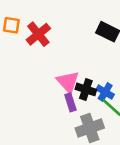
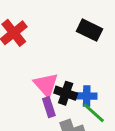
blue cross: (105, 92) -> (87, 96), turned -30

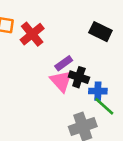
black cross: (66, 93) -> (79, 77), moved
purple rectangle: (49, 107) -> (64, 63), moved, turned 72

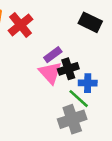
black cross: (79, 77) -> (68, 69), turned -36
green line: (104, 106) -> (79, 99), moved

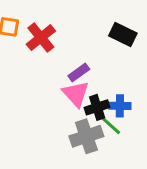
black cross: (68, 69) -> (97, 107), moved
gray cross: (72, 119) -> (86, 136), moved

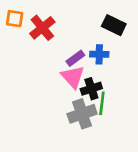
blue cross: (120, 106) -> (99, 54), moved
green line: (109, 124) -> (102, 103), turned 55

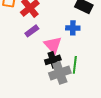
purple rectangle: (75, 58) -> (32, 31), moved
black cross: (91, 89) -> (53, 60), moved

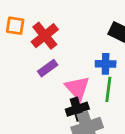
green line: (75, 65) -> (108, 89), moved

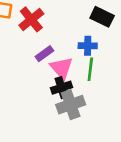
purple rectangle: (48, 68) -> (44, 54), moved

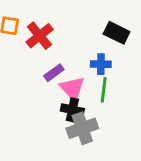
black cross: (61, 88) -> (72, 110), turned 30

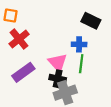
red cross: (40, 36) -> (19, 39), moved
purple rectangle: (54, 73) -> (23, 72), moved, size x1.5

